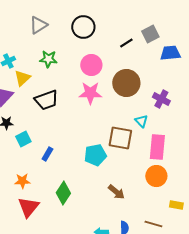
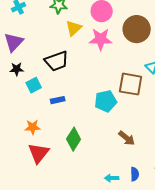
yellow triangle: (22, 78) -> (74, 28), moved
black trapezoid: (46, 100) -> (57, 61), moved
blue rectangle: (47, 154) -> (58, 100), turned 48

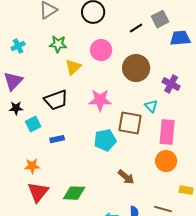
pink star: (101, 39) -> (100, 100), moved
green diamond: (74, 139) -> (74, 193), moved, turned 60

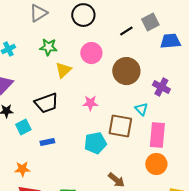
pink star: (100, 100) -> (90, 103), size x0.7

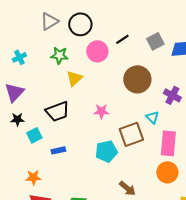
black circle: (83, 15) -> (80, 24), moved
gray square: (150, 22) -> (155, 41), moved
black line: (126, 31) -> (122, 39), moved
pink circle: (91, 53) -> (97, 51), moved
brown square: (120, 126) -> (131, 134), turned -30

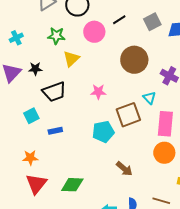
black star: (17, 119) -> (35, 69), moved

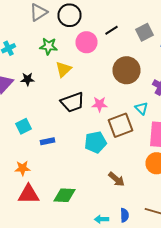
black trapezoid: (54, 92) -> (72, 102), moved
pink star: (98, 92) -> (100, 104), moved
red triangle: (36, 184) -> (28, 194), turned 50

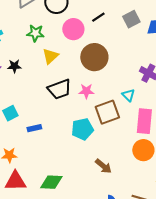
brown circle: (126, 70) -> (94, 57), moved

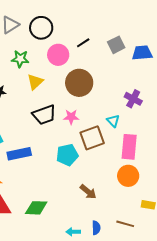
blue rectangle: (34, 128) -> (19, 154), size x1.6

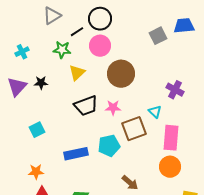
black circle: (41, 28) -> (100, 19), moved
black line: (83, 43) -> (77, 32), moved
blue trapezoid: (142, 53) -> (184, 26), moved
blue rectangle: (19, 154) -> (76, 154), moved

